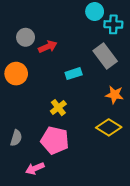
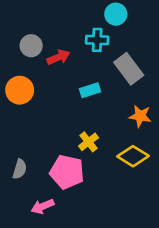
cyan cross: (113, 24) -> (97, 40), moved
yellow cross: (58, 108) -> (89, 142), moved

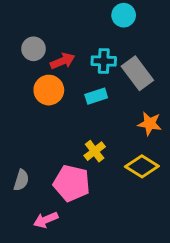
cyan cross: (97, 40) -> (104, 61), moved
orange circle: (20, 90) -> (49, 90), moved

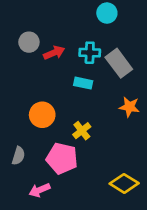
orange circle: (49, 90) -> (42, 115), moved
cyan rectangle: (96, 96) -> (83, 83), turned 30
yellow diamond: (142, 166) -> (124, 183), moved

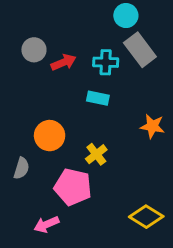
gray rectangle: (119, 63) -> (140, 50), moved
gray semicircle: (18, 156) -> (21, 168), moved

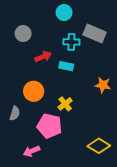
cyan circle: (126, 16) -> (64, 13), moved
gray rectangle: (140, 50) -> (95, 34), turned -30
red arrow: (64, 62) -> (43, 57), moved

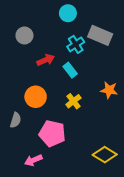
cyan cross: (71, 42) -> (76, 44), turned -35
cyan rectangle: (66, 66) -> (70, 70), turned 40
yellow cross: (65, 104) -> (73, 101), moved

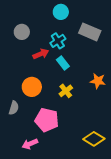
cyan cross: (76, 44) -> (58, 41), moved

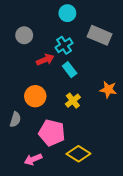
yellow diamond: (94, 139) -> (78, 154), moved

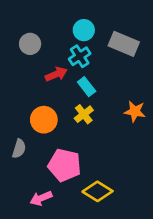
cyan circle: (67, 13) -> (84, 30), moved
yellow cross: (73, 101) -> (84, 114), moved

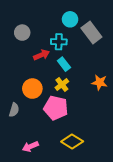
cyan circle: (84, 30) -> (70, 19), moved
gray rectangle: (124, 44) -> (91, 33), turned 30
cyan cross: (80, 56) -> (59, 42), turned 35
pink pentagon: (64, 165) -> (56, 108), moved

